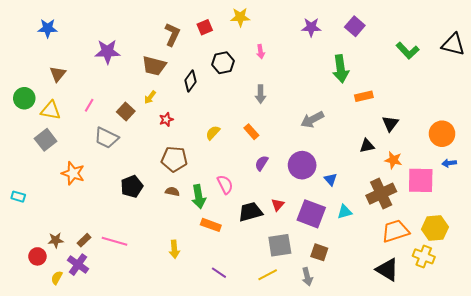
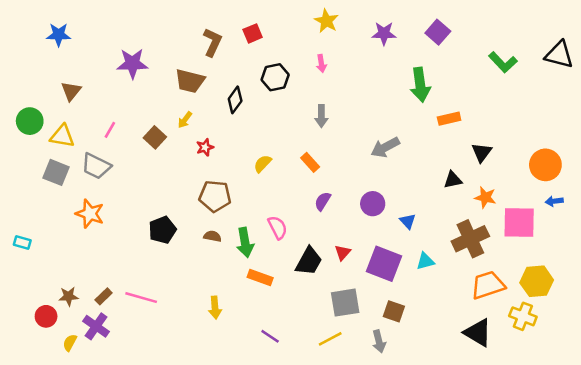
yellow star: (240, 17) -> (326, 21), moved, turned 30
gray trapezoid: (106, 138) -> (96, 166), moved
gray square: (46, 140) -> (56, 172), turned -30
purple circle: (302, 165) -> (373, 204), size x0.7
black trapezoid: (250, 212) -> (309, 261), turned 135

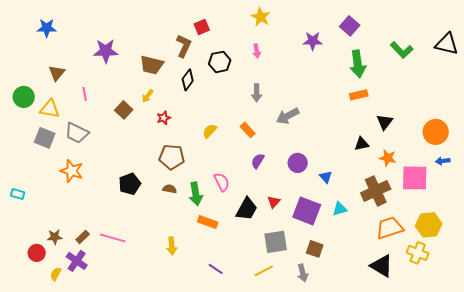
purple star: (384, 33) -> (313, 41), moved
brown L-shape: (212, 42) -> (184, 46), moved
green arrow: (420, 85) -> (358, 64), moved
pink line: (110, 130) -> (85, 94), moved, turned -40
gray arrow: (385, 147) -> (288, 116), moved

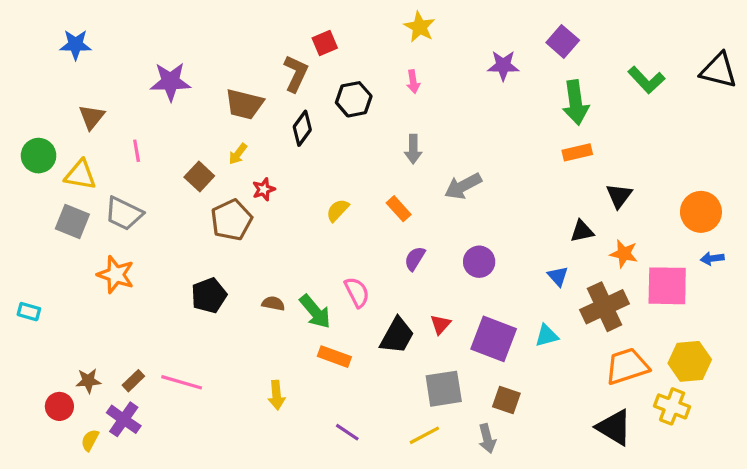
brown pentagon: (172, 157) -> (231, 220), moved, turned -30
blue triangle: (326, 177) -> (558, 276), moved
green arrow: (196, 194) -> (315, 312), turned -30

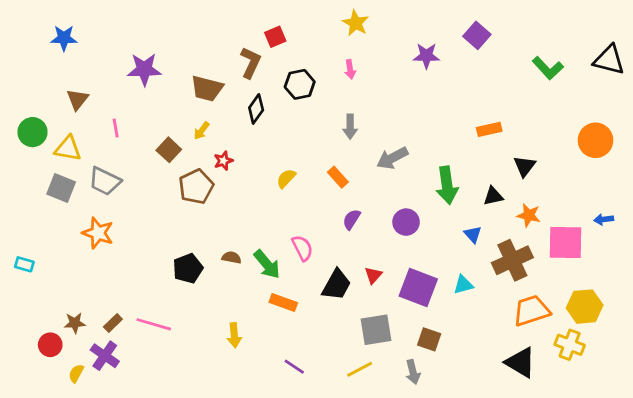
green arrow: (576, 103) -> (447, 185), moved
orange circle: (701, 212) -> (596, 140), moved
black pentagon: (209, 295) -> (188, 268), moved

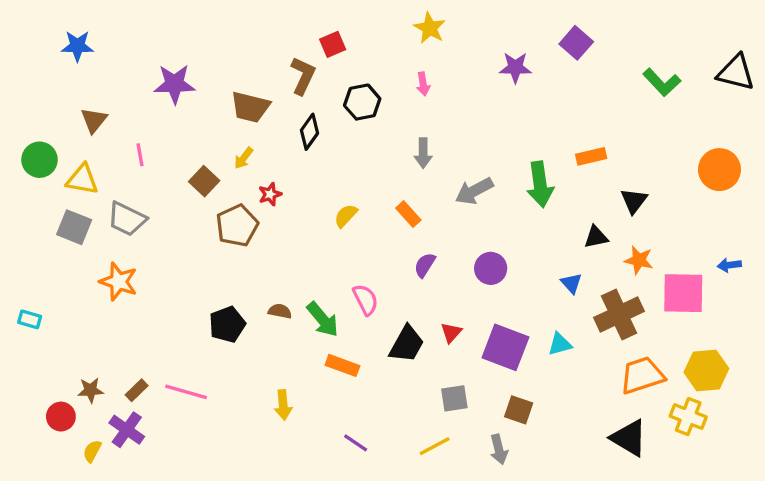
green arrow: (447, 185) -> (540, 184), moved
gray square: (376, 330) -> (454, 398), size x0.7

